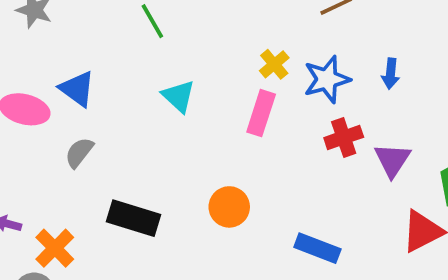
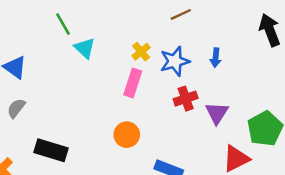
cyan triangle: (179, 96) -> (85, 48), moved
orange circle: (229, 207) -> (127, 135), moved

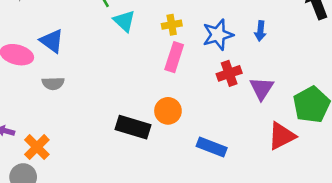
yellow cross: (141, 52) -> (172, 25), moved, turned 30
gray semicircle: (16, 108) -> (53, 83), turned -130
black rectangle: (51, 150) -> (133, 127), moved

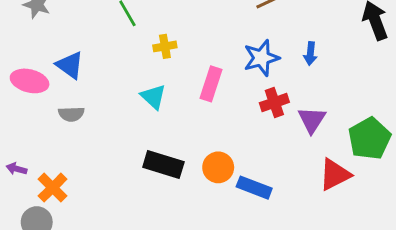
cyan triangle: (124, 21) -> (153, 97), moved
yellow cross: (172, 25) -> (165, 46), moved
orange circle: (168, 111) -> (218, 167), moved

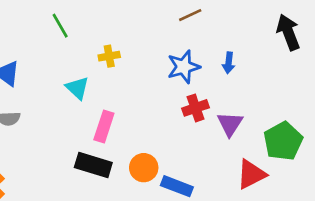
yellow cross: (165, 46) -> (109, 56), moved
pink rectangle: (211, 84) -> (104, 126), moved
cyan triangle: (153, 97) -> (77, 88), moved

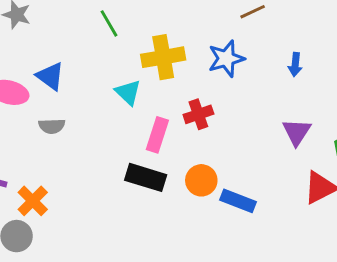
yellow cross: (109, 56) -> (163, 57), size x1.8
blue star: (184, 67) -> (226, 59), moved
red cross: (195, 108) -> (198, 114), moved

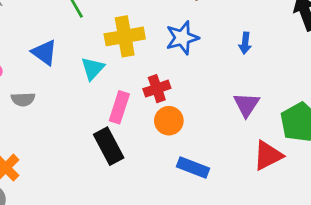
blue triangle: (50, 76) -> (44, 52), moved
cyan triangle: (128, 92) -> (93, 69), turned 30
black rectangle: (146, 177) -> (109, 146), turned 45
orange circle: (201, 180) -> (169, 121), moved

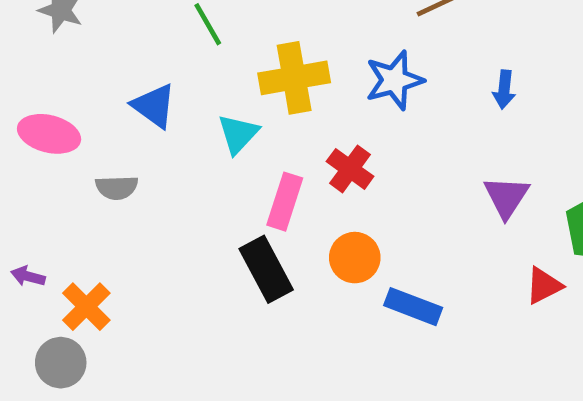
red cross: (157, 89) -> (350, 169), turned -35
orange circle: (169, 121) -> (355, 258), moved
red triangle: (268, 155) -> (544, 286), size x0.7

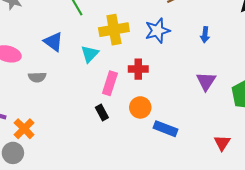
red cross: (350, 169) -> (138, 69), turned -36
black rectangle: (266, 269) -> (102, 113), size x0.6
red triangle: (544, 286) -> (222, 143), moved, turned -30

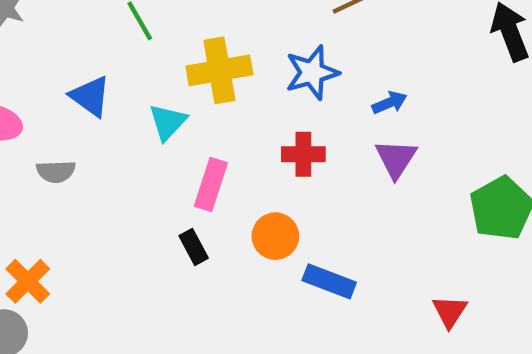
blue arrow: (205, 35) -> (389, 103), moved, turned -119
red cross: (138, 69) -> (303, 154), moved
purple triangle: (206, 81) -> (396, 159), moved

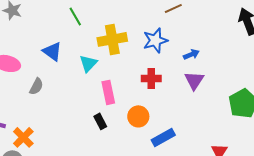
gray semicircle: (56, 172) -> (36, 86), turned -60
pink rectangle: (211, 184) -> (108, 92), turned -30
blue rectangle: (329, 281) -> (163, 137), turned -50

